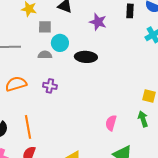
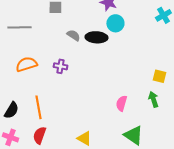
cyan circle: (60, 43) -> (115, 23), moved
gray semicircle: (45, 55) -> (73, 35), moved, turned 32

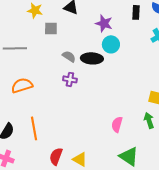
purple cross: (60, 66) -> (70, 79), moved
red semicircle: (39, 135) -> (56, 156), moved

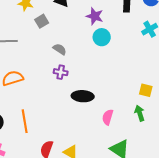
gray square: (51, 28) -> (42, 21), turned -32
black ellipse: (92, 58) -> (83, 96), moved

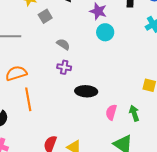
green arrow: (140, 113) -> (134, 113), moved
orange line: (25, 121) -> (28, 99), moved

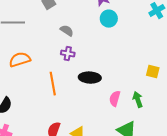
orange line: (28, 99) -> (53, 84), moved

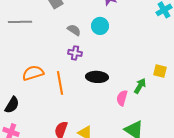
cyan circle: (109, 19) -> (100, 26), moved
orange semicircle: (20, 60) -> (33, 73), moved
green arrow: (138, 100) -> (140, 86), moved, turned 49

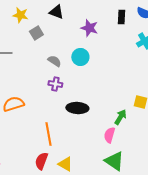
orange line: (60, 83) -> (48, 134), moved
pink semicircle: (122, 98) -> (109, 135), moved

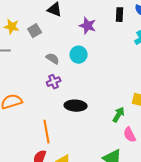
yellow star: (20, 15) -> (12, 27), moved
purple cross: (55, 84) -> (54, 82), turned -32
pink semicircle: (109, 135) -> (130, 135), moved, turned -42

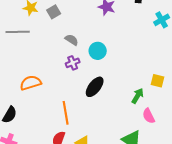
cyan circle: (79, 55) -> (98, 51), moved
black ellipse: (76, 106) -> (95, 87), turned -55

